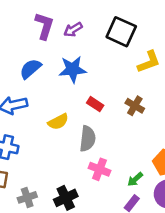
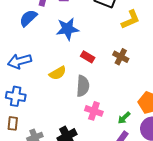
blue semicircle: (30, 69) -> (28, 18), moved

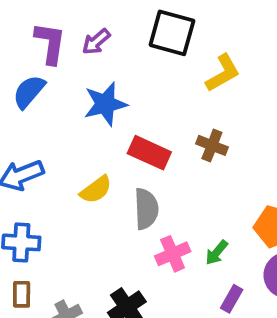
red rectangle: (88, 57) -> (149, 153), size x1.5
pink cross: (94, 111) -> (173, 254), turned -36
green arrow: (124, 118) -> (217, 253), moved

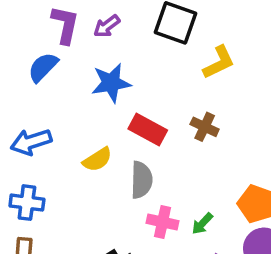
pink cross: (173, 254) -> (162, 222), turned 32

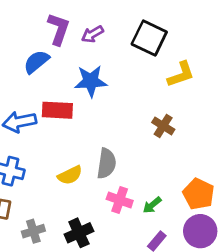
red rectangle: (148, 130) -> (57, 110), moved, turned -32
yellow semicircle: (97, 160) -> (70, 175), moved

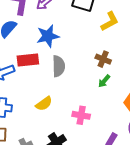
gray semicircle: (106, 163) -> (59, 66), moved
green arrow: (152, 205) -> (104, 81), moved

